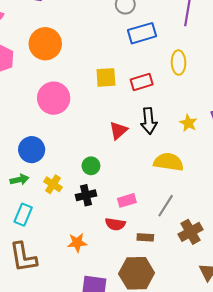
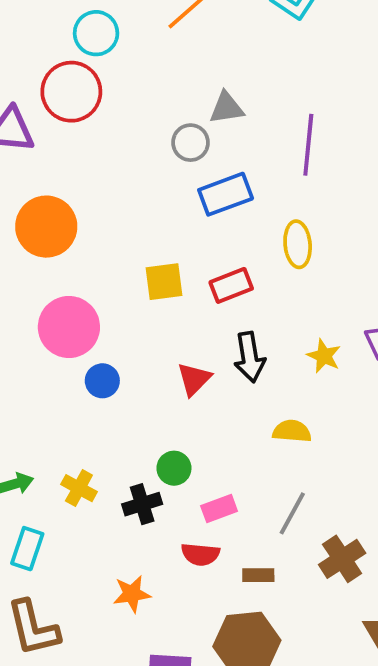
blue circle: (32, 150) -> (102, 381), moved, size x0.7
yellow semicircle: (169, 162) -> (292, 431), size x0.7
green circle: (91, 166) -> (174, 468), moved

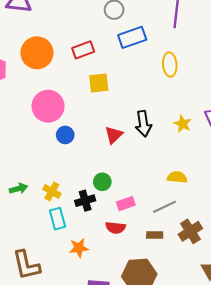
red rectangle: (231, 285) -> (83, 50), moved
yellow semicircle: (292, 431) -> (177, 177), moved
gray line: (292, 513) -> (164, 207), turned 35
cyan rectangle: (27, 549) -> (57, 219), moved, turned -35
brown rectangle: (258, 575) -> (155, 235), moved

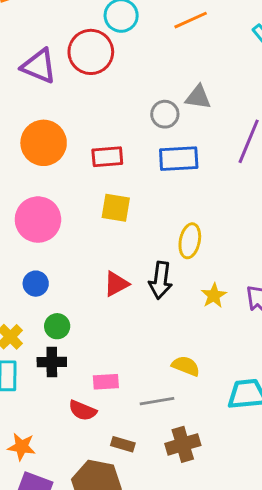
yellow ellipse: (170, 65) -> (190, 241), moved
blue circle: (65, 135) -> (36, 284), moved
green circle: (102, 182) -> (57, 326), moved
brown rectangle: (155, 235) -> (123, 444), moved
orange star: (79, 248) -> (22, 447), moved

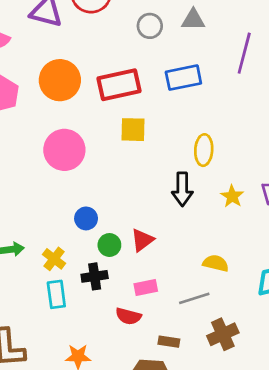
gray circle: (165, 114) -> (150, 26), moved
red rectangle: (107, 157) -> (119, 85), size x1.5
blue circle: (36, 284) -> (86, 218), moved
red triangle: (116, 284) -> (142, 240), moved
green circle: (57, 326) -> (109, 245), moved

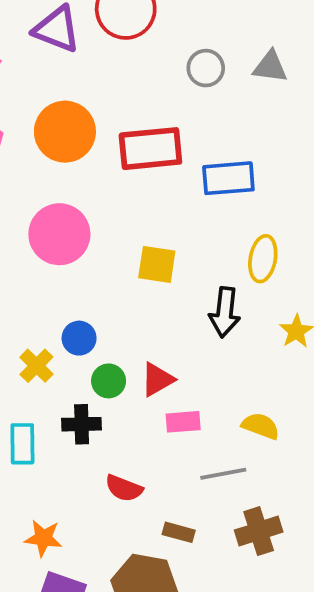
blue rectangle: (183, 78) -> (228, 178), moved
yellow square: (133, 130) -> (157, 264), moved
yellow cross: (54, 259) -> (36, 366), moved
pink rectangle: (146, 287) -> (183, 422), moved

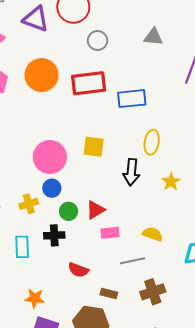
gray circle: (206, 68) -> (97, 41), moved
pink circle: (59, 234) -> (50, 157), moved
yellow cross: (36, 366) -> (29, 204), turned 30

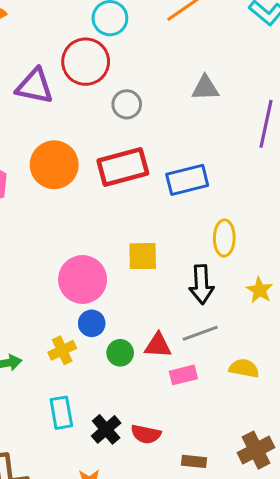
red triangle: (95, 210) -> (158, 345), turned 42
black cross: (54, 235) -> (106, 429), moved, turned -30
gray line: (133, 261) -> (200, 333), moved

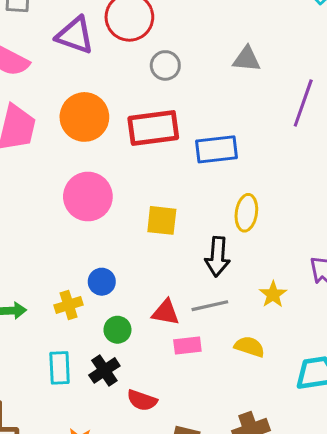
pink circle: (83, 280) -> (88, 197), moved
yellow star: (260, 290) -> (273, 294), moved
green circle: (120, 353) -> (117, 330), moved
black cross: (106, 429) -> (104, 370), moved

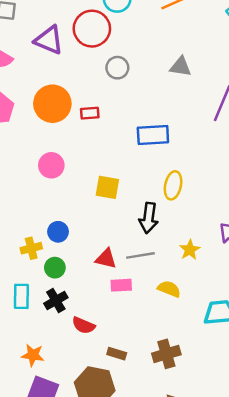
red rectangle: (153, 128) -> (90, 113), moved, size x0.5
pink circle: (88, 197) -> (51, 165), size x0.7
green circle: (117, 330) -> (55, 268), moved

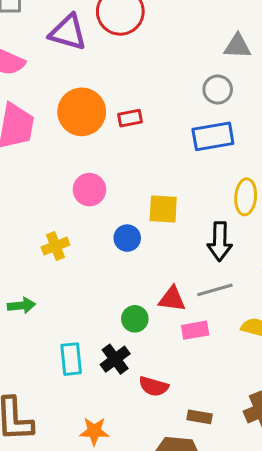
gray circle: (117, 68) -> (218, 90), moved
blue circle: (58, 232) -> (127, 238), moved
yellow cross: (31, 248) -> (55, 246), moved
green circle: (55, 268) -> (135, 319), moved

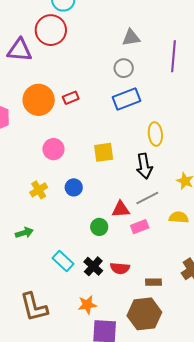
blue circle: (127, 238) -> (74, 187), moved
cyan rectangle: (71, 359) -> (63, 261), turned -30
black cross: (115, 359) -> (93, 266), moved

